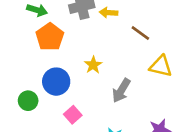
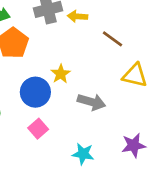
blue circle: (56, 82) -> (35, 92), moved
gray arrow: (121, 90) -> (91, 102), turned -105

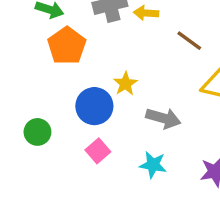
cyan star: (83, 154) -> (153, 165), moved

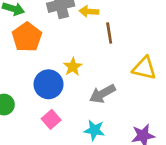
brown line: (189, 41) -> (109, 33), moved, turned 45
gray arrow: (163, 118) -> (102, 94), turned 135

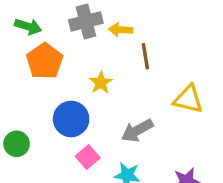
yellow star: (73, 67) -> (101, 83), moved
pink square: (51, 119) -> (88, 157), moved

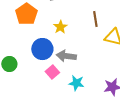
brown line: (145, 56) -> (95, 19), moved
gray arrow: (137, 131) -> (66, 56), moved, turned 36

